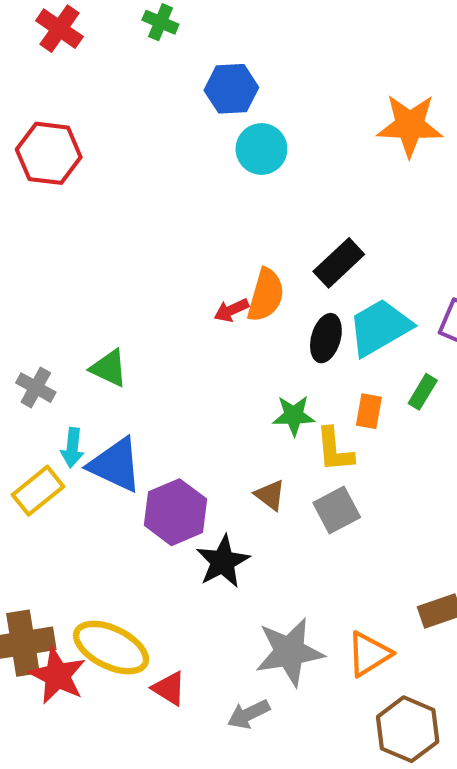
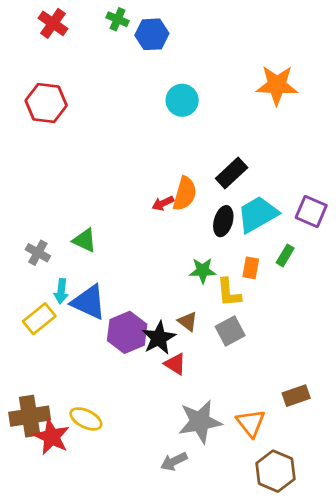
blue hexagon: (231, 89) -> (152, 34), moved
black star: (223, 562) -> (159, 338), moved
yellow ellipse: (111, 648) -> (86, 419), size x0.7
orange triangle: (369, 654) -> (251, 423), turned -36
red triangle: (169, 688) -> (175, 364), moved

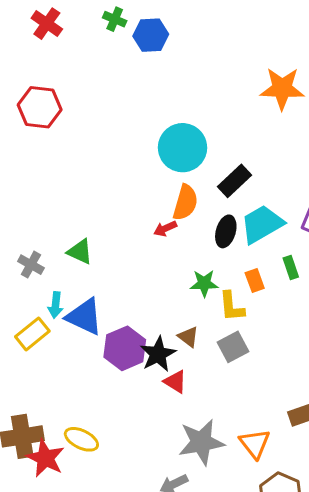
cyan circle: (182, 100) -> (183, 148), moved, size x1.4
red arrow: (163, 203) -> (165, 229), moved
green rectangle: (285, 255) -> (291, 267), turned -50
orange rectangle: (251, 268) -> (255, 280), turned -30

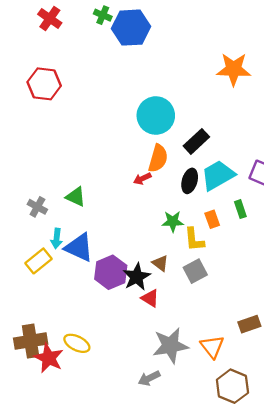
blue hexagon: (151, 35) -> (131, 28), size x1.4

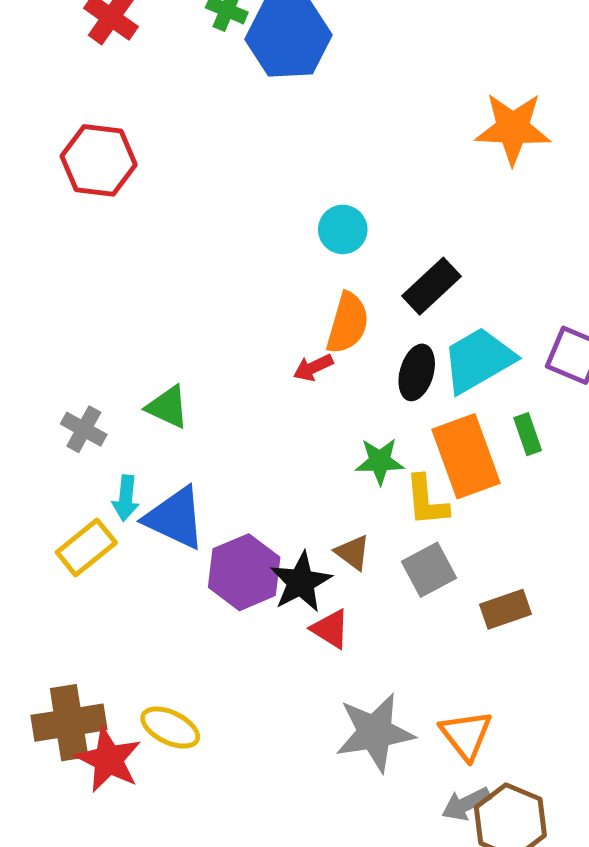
cyan circle: (156, 115) -> (343, 229), size x0.6
orange rectangle: (212, 219) -> (466, 456), size x2.0
brown rectangle: (249, 324) -> (505, 609), moved
gray arrow: (149, 378) -> (466, 804), moved

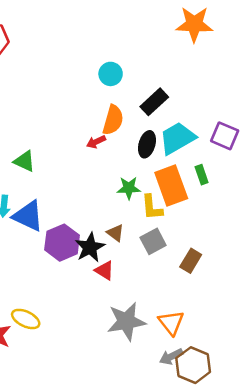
brown rectangle: (505, 609) -> (191, 261), turned -40

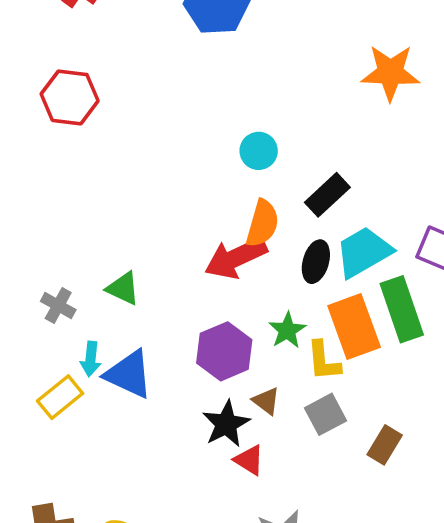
red arrow: (96, 142) -> (236, 258), size x2.0
green rectangle: (202, 175) -> (402, 309), size x2.0
green star: (129, 188) -> (287, 330), turned -30
purple hexagon: (62, 243) -> (224, 351), moved

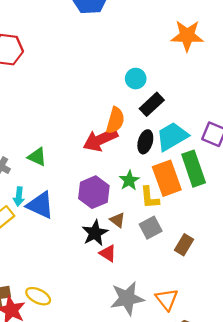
cyan circle: (259, 151) -> (136, 79), moved

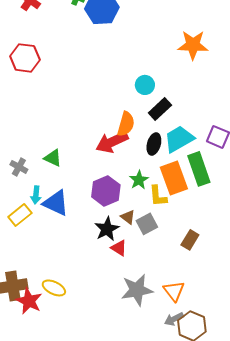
gray square: (151, 228) -> (147, 224), moved

